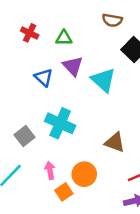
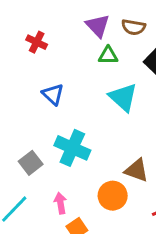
green triangle: (64, 38) -> (108, 56), moved
purple triangle: (73, 66) -> (98, 26), moved
orange circle: (84, 174) -> (113, 196), moved

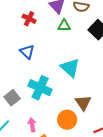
red cross: (37, 42) -> (29, 19), moved
cyan triangle: (123, 97) -> (70, 68), moved
brown triangle: (136, 170) -> (83, 103), turned 36

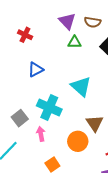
red cross: (29, 19) -> (25, 35), moved
blue triangle: (27, 52) -> (36, 70), turned 49
pink arrow: (32, 125) -> (41, 134), moved

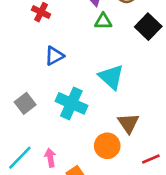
gray square: (20, 118) -> (25, 103), moved
pink arrow: (41, 134) -> (50, 158), moved

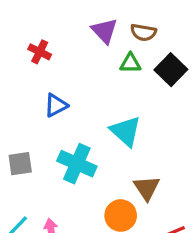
green triangle: (103, 21) -> (130, 63), moved
gray square: (25, 103) -> (20, 164), turned 30

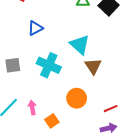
brown triangle: (147, 188) -> (93, 66), moved

